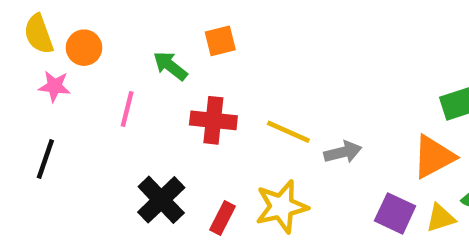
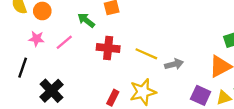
pink star: (54, 86) -> (36, 39), moved
pink line: (127, 109) -> (64, 42), turned 36
black cross: (161, 200) -> (52, 91), moved

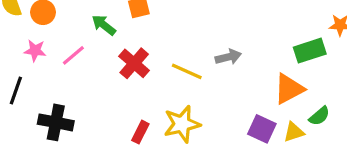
red cross: (108, 48) -> (134, 63), turned 35
gray arrow: (174, 64) -> (228, 57), moved
black cross: (52, 91) -> (56, 122), turned -35

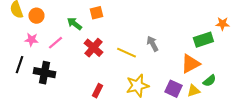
gray arrow: (228, 57) -> (152, 44), turned -105
black cross: (56, 122) -> (44, 73), moved
yellow star: (182, 124) -> (137, 86), moved

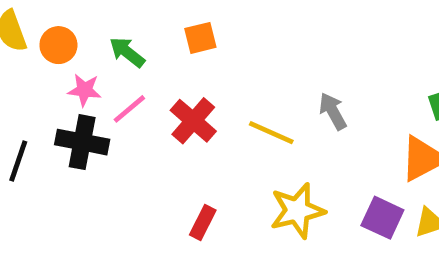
green arrow: (74, 24) -> (127, 52), moved
pink star: (31, 40) -> (84, 90), moved
pink line: (55, 43) -> (129, 109), moved
black cross: (44, 73) -> (82, 142), moved

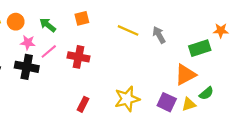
gray arrow: (333, 111) -> (159, 35), moved
red cross: (193, 121) -> (79, 57), turned -30
yellow line: (271, 133) -> (128, 30), moved

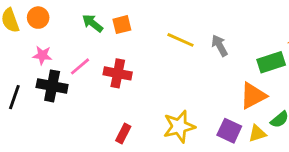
orange circle: (16, 22) -> (38, 18), moved
green arrow: (48, 25) -> (93, 23), moved
pink star: (28, 43) -> (42, 55), moved

